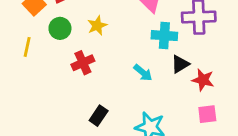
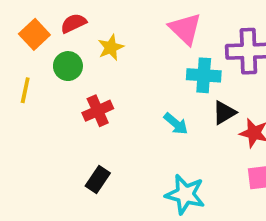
yellow star: (97, 26) -> (111, 47), moved
black rectangle: (99, 116) -> (98, 179), moved

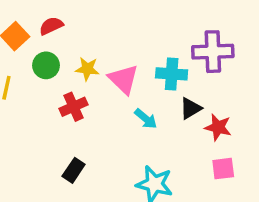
pink triangle: (185, 29) -> (123, 79), moved
yellow star: (111, 47) -> (87, 69), moved, turned 30

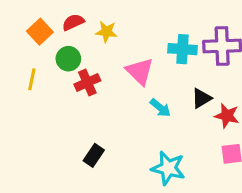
yellow star: (87, 69) -> (106, 32), moved
cyan cross: (172, 74) -> (182, 49), moved
red cross: (74, 107) -> (87, 82), moved

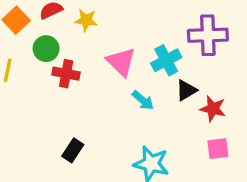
cyan cross: (182, 49) -> (166, 60), moved, turned -32
red cross: (87, 82) -> (66, 74), turned 35

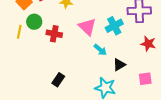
green circle: (46, 49) -> (34, 22), moved
black triangle: (186, 90) -> (119, 65), moved
red star: (213, 109) -> (148, 44), moved

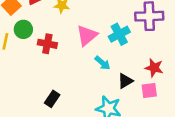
pink triangle: (87, 27) -> (87, 35), turned 36
red star: (148, 44) -> (154, 68), moved
pink square: (145, 79) -> (149, 91), moved

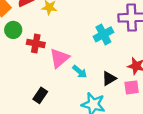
pink triangle: (87, 35) -> (59, 58), moved
cyan arrow: (102, 63) -> (80, 72), moved

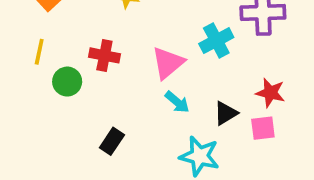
green circle: (13, 30) -> (67, 82), moved
pink triangle: (59, 58) -> (168, 63), moved

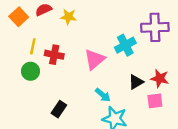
yellow line: (39, 52) -> (33, 46), moved
cyan arrow: (177, 102) -> (103, 95), moved
black triangle: (226, 113) -> (136, 82), moved

